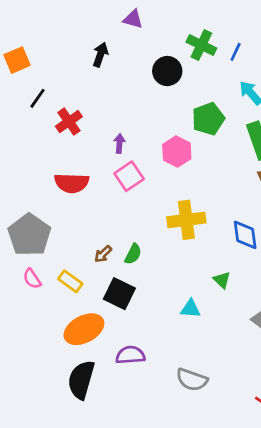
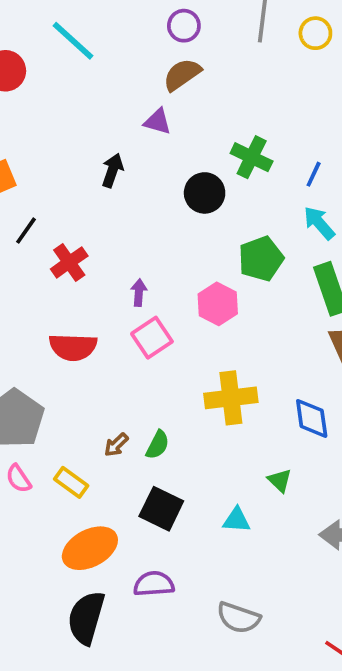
blue line: (236, 52) -> (314, 174), moved
black square: (119, 294) -> (161, 509), moved

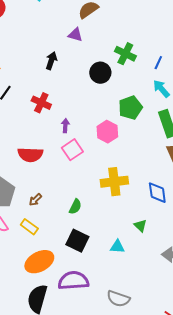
red cross: (69, 262) -> (41, 103), moved, turned -30
brown arrow: (116, 445) -> (35, 200), moved
purple semicircle: (154, 584) -> (73, 281), size x1.4

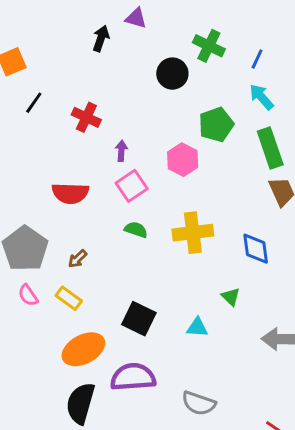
black arrow: (51, 61) -> (101, 39), moved
green semicircle: (75, 207) -> (136, 230), moved, turned -98

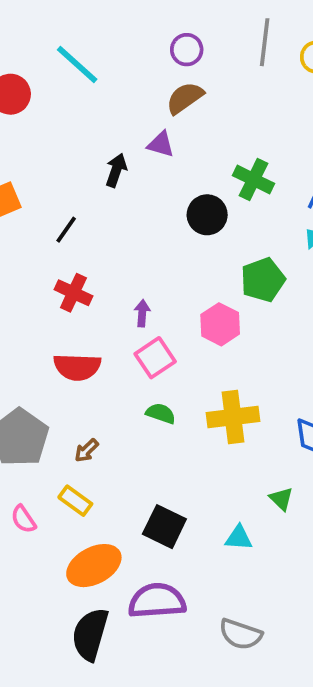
black line: (34, 103) -> (66, 230), moved
red cross: (86, 117) -> (73, 293), moved
pink semicircle: (28, 295) -> (23, 519), moved

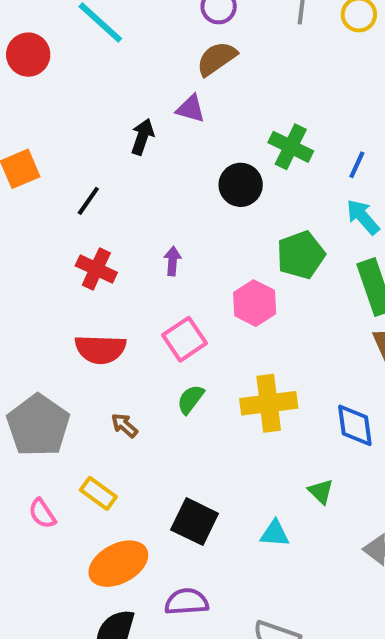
purple arrow: (142, 313) -> (172, 261), moved
green semicircle: (161, 413) -> (191, 399), turned -72
brown arrow: (86, 450) -> (124, 425), moved, turned 85
purple semicircle: (157, 601) -> (187, 602), size x0.7

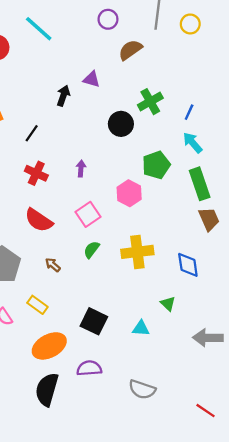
brown semicircle: (217, 59) -> (130, 50), moved
green cross: (291, 147) -> (150, 102), turned 35
red semicircle: (100, 349) -> (39, 220), turned 32

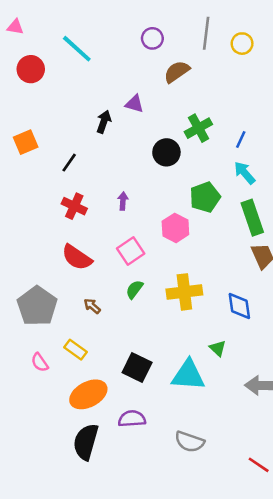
cyan triangle: (141, 328) -> (188, 375), size x1.8

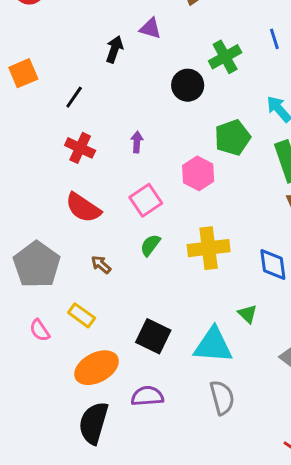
blue line: (241, 140) -> (274, 39), moved, turned -42
gray semicircle: (190, 442) -> (222, 398), moved, turned -124

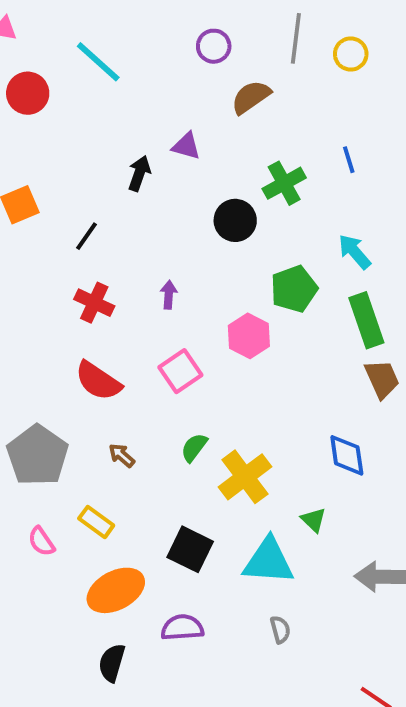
green semicircle: (150, 245) -> (194, 447), moved
yellow cross: (209, 248) -> (245, 477), moved, turned -30
gray semicircle: (222, 398) -> (280, 630), size x0.6
black semicircle: (94, 423) -> (112, 663), size x0.7

